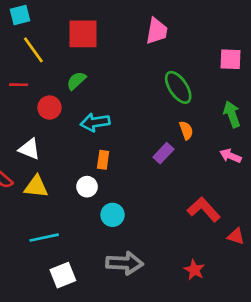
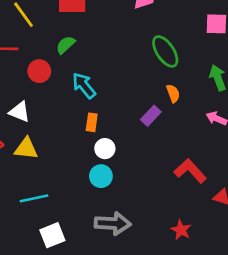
cyan arrow: (95, 122) -> (84, 86), turned 60
white circle: (87, 187) -> (105, 149), moved

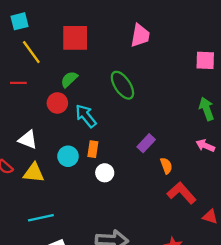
green ellipse: (165, 51) -> (122, 85), moved
red circle: (39, 71) -> (57, 103), moved
orange semicircle: (173, 93) -> (166, 166), moved
cyan circle: (101, 176) -> (68, 156), moved

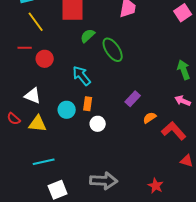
pink square: (205, 60) -> (183, 13), moved, turned -36
green semicircle: (69, 79) -> (88, 36), moved
red circle: (57, 103) -> (45, 59), moved
orange semicircle: (166, 166) -> (150, 118), turned -104
red L-shape: (182, 193) -> (174, 131), moved

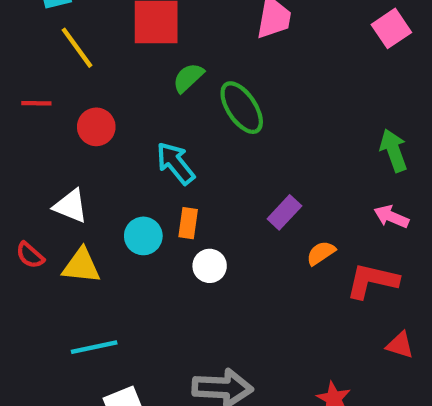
red line: (25, 48) -> (36, 103), moved
red L-shape: (174, 131) -> (372, 281), turned -35

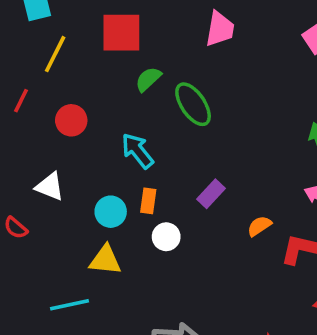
yellow line: (77, 48) -> (55, 54), turned 63
red line: (36, 103) -> (21, 101), turned -65
purple rectangle: (284, 212) -> (211, 194), moved
yellow triangle: (81, 266) -> (105, 260), moved

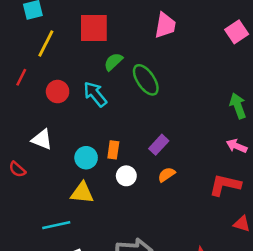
cyan arrow: (138, 151) -> (95, 94), moved
orange semicircle: (259, 226) -> (167, 175), moved

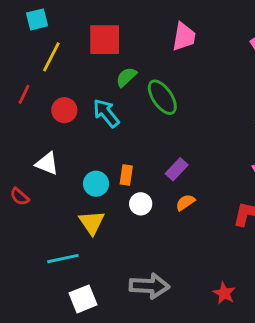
yellow triangle: (82, 193) -> (92, 223), turned 50

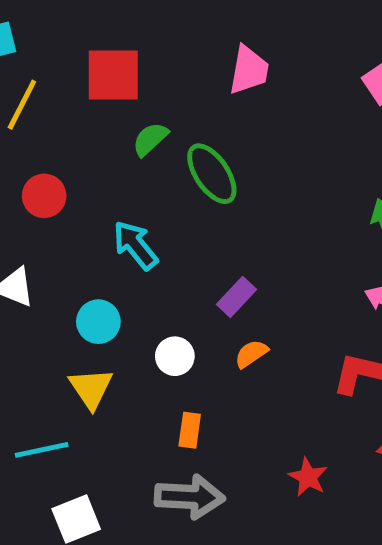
cyan arrow: (106, 113) -> (135, 245), moved
orange rectangle: (126, 175) -> (190, 430), moved
red star: (224, 293) -> (308, 477), moved

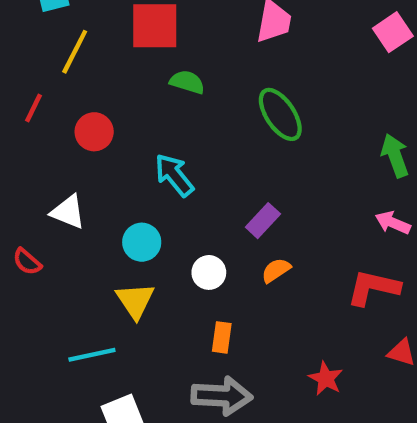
green semicircle: (150, 139) -> (187, 82), turned 60
green ellipse: (212, 174) -> (280, 114), moved

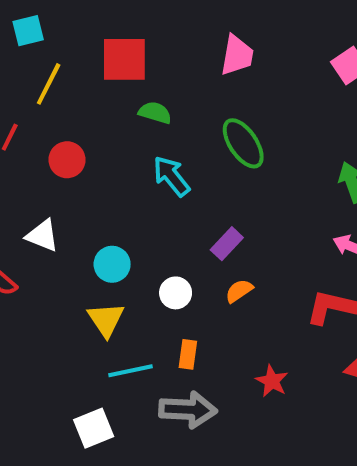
cyan arrow: (174, 175) -> (171, 176), moved
cyan line: (92, 355) -> (131, 371), moved
red star: (326, 379) -> (272, 381), moved

